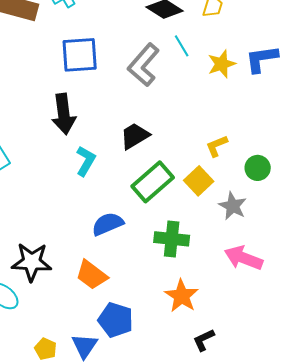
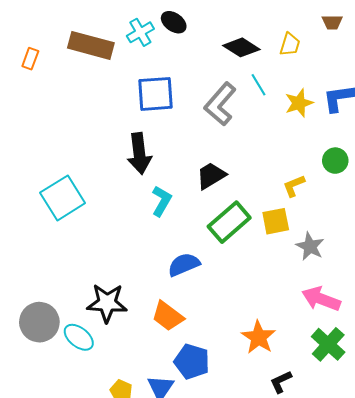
green circle: (258, 168) -> (335, 161), moved
yellow square: (199, 181) -> (276, 221), turned 32
green cross: (172, 239) -> (328, 344), moved, turned 36

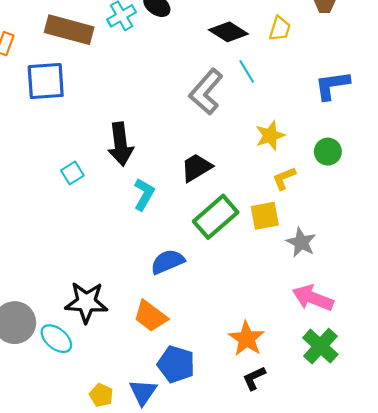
blue square: (156, 94) -> (46, 81), moved
yellow star: (299, 103) -> (270, 136), moved
cyan square: (63, 198) -> (72, 173), moved, size x0.5
black L-shape: (281, 382) -> (254, 378), moved

